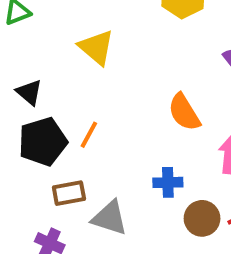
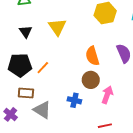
black triangle: (29, 92) -> (26, 32), moved
orange semicircle: (184, 112) -> (92, 56), moved
brown circle: (202, 218) -> (91, 80), moved

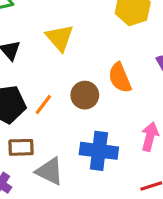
brown circle: (91, 80) -> (85, 95), moved
blue cross: (74, 100) -> (99, 151), size x1.6

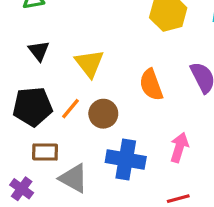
yellow triangle: (60, 38) -> (89, 63), moved
brown circle: (85, 95) -> (103, 114), moved

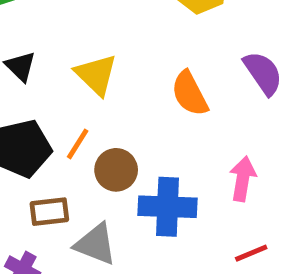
brown circle: (103, 114) -> (116, 170), moved

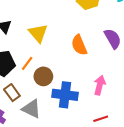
brown rectangle: (49, 212) -> (12, 93), turned 56

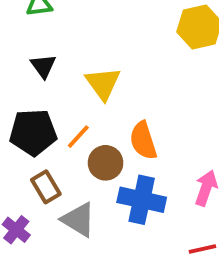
orange semicircle: (79, 45) -> (143, 141), moved

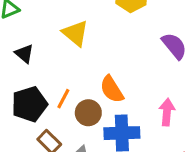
yellow triangle: (103, 83) -> (75, 33), moved

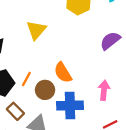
yellow triangle: (75, 33) -> (36, 30), turned 30
purple semicircle: (174, 46) -> (110, 41), turned -90

